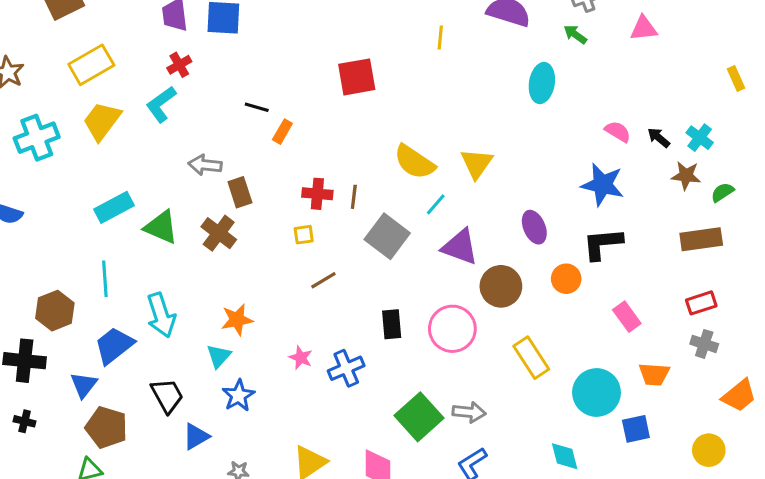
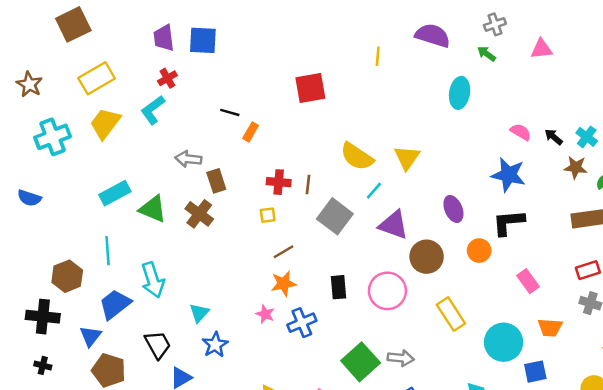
orange star: (237, 320) -> (284, 284), moved

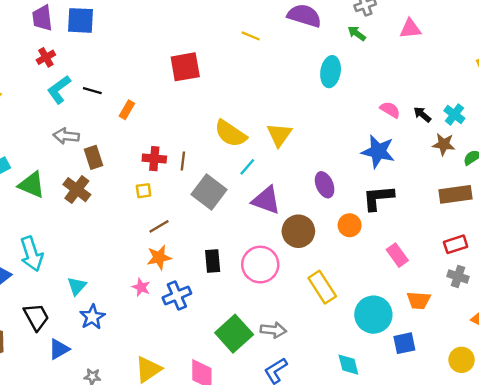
yellow line: (378, 56) -> (251, 36), turned -72
cyan L-shape: (153, 110) -> (59, 89), moved
black line: (230, 112) -> (92, 91), moved

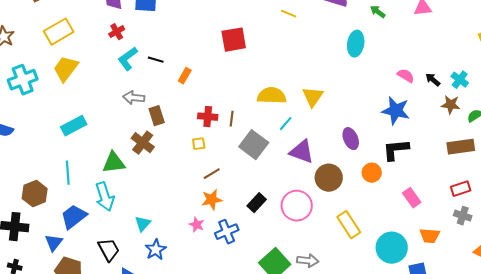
yellow semicircle: (230, 134) -> (272, 96), turned 148
green triangle: (32, 185) -> (114, 163), moved, turned -30
black rectangle: (213, 261) -> (257, 203), turned 48

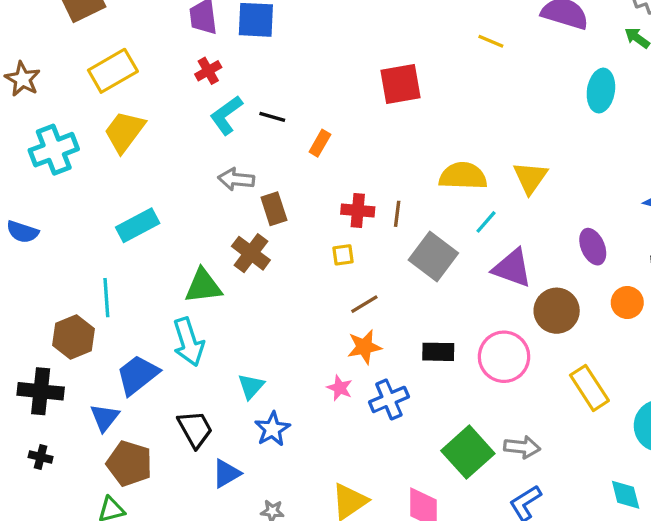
cyan line: (68, 173) -> (106, 298), moved
black rectangle: (257, 203) -> (438, 352), turned 48

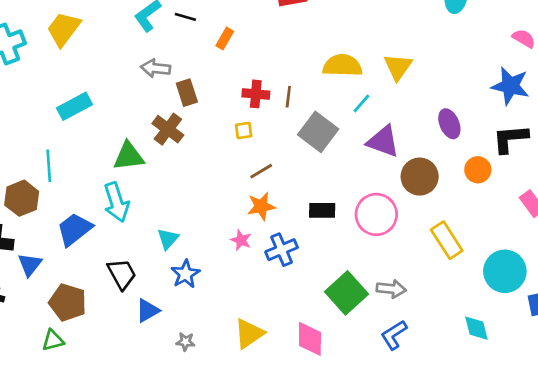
blue triangle: (105, 418) -> (30, 265), moved

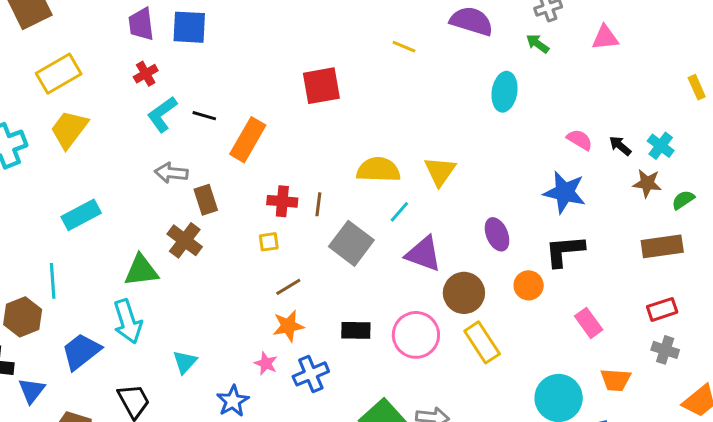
orange rectangle: (225, 38) -> (248, 140), size x1.8
yellow rectangle: (447, 240) -> (482, 342), moved
blue star: (185, 274) -> (233, 401), moved

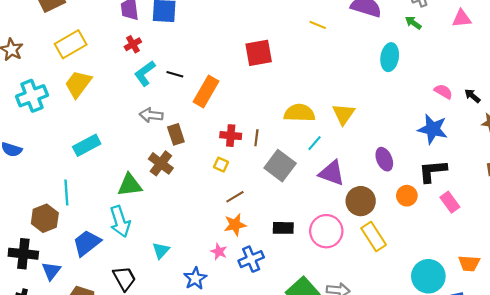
yellow square: (269, 242) -> (221, 165), turned 32
pink rectangle: (589, 323) -> (450, 202), moved

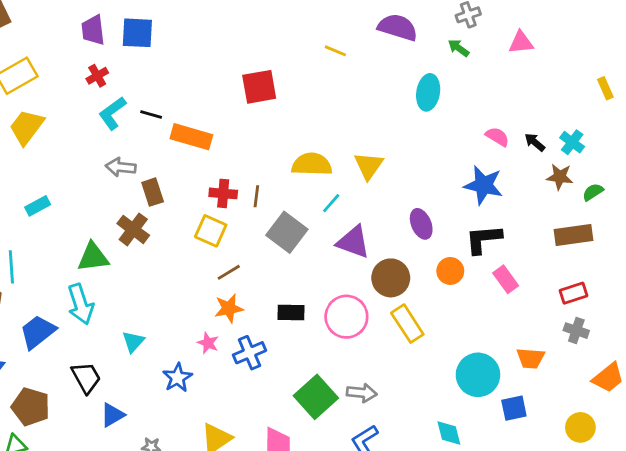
orange rectangle: (206, 92) -> (191, 137), turned 76
cyan rectangle: (87, 145) -> (38, 206), size x0.7
yellow square: (221, 165) -> (211, 231), size x1.6

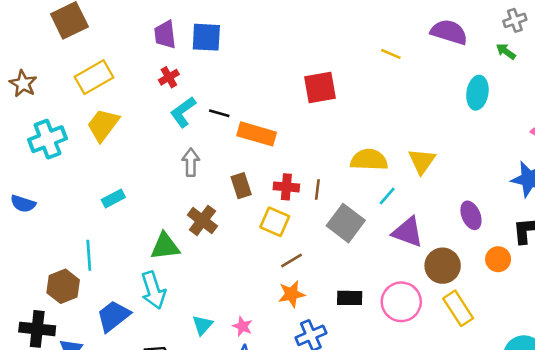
gray arrow: (121, 167) -> (191, 162), turned 84
brown rectangle: (153, 192) -> (241, 186), moved
pink star: (208, 343) -> (242, 326), moved

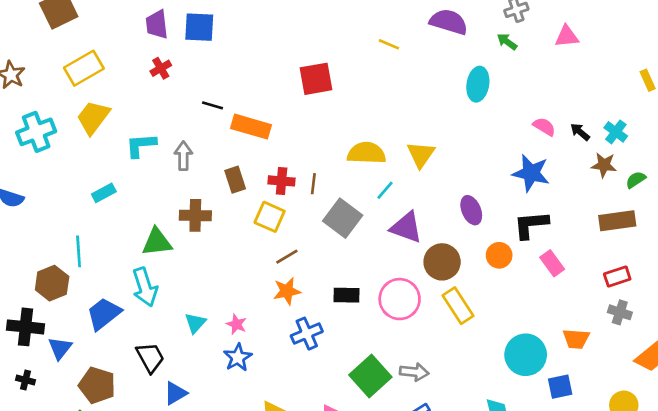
cyan L-shape: (183, 112) -> (141, 145), moved, turned 32
brown cross: (202, 220) -> (195, 215), turned -36

